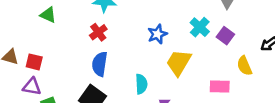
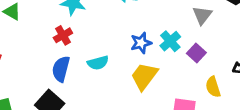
blue star: (157, 34) -> (141, 43), moved
cyan semicircle: (141, 84) -> (98, 63), moved, turned 72

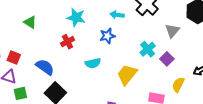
blue star: (141, 43) -> (107, 36), moved
blue semicircle: (61, 69) -> (45, 67), moved, turned 108
yellow semicircle: (213, 87) -> (178, 85), turned 42

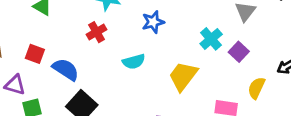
red square: (14, 58) -> (35, 54), moved

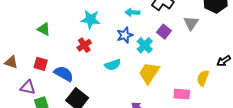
cyan cross: (211, 39) -> (145, 45), moved
purple square: (239, 52) -> (164, 32), moved

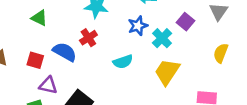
blue semicircle: (64, 74) -> (65, 52), moved
yellow semicircle: (203, 78) -> (221, 53), moved
purple triangle: (28, 87) -> (48, 85), moved

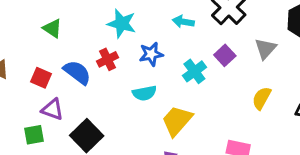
blue star: (138, 26) -> (151, 54), moved
yellow trapezoid: (167, 72) -> (177, 121), moved

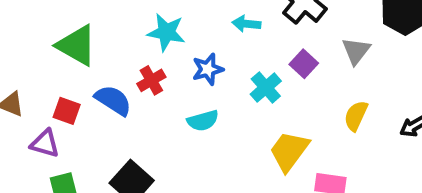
green triangle: (52, 28) -> (77, 45), size x1.6
purple triangle: (52, 110) -> (45, 144), moved
yellow trapezoid: (177, 121) -> (289, 151), moved

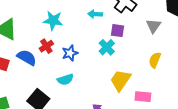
purple square: (304, 64) -> (118, 31), moved, turned -32
blue star: (208, 69) -> (70, 53), moved
cyan semicircle: (203, 121) -> (65, 80), moved

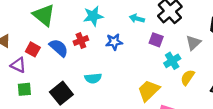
cyan star: (53, 20) -> (93, 16), turned -30
cyan cross: (107, 47) -> (172, 61), moved
blue star: (70, 53) -> (114, 42), moved

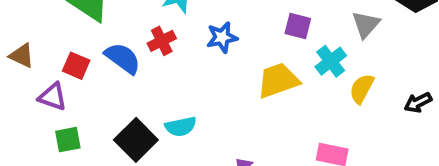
cyan semicircle: (93, 78) -> (181, 127), moved
yellow trapezoid: (149, 91) -> (278, 80), moved, turned 30

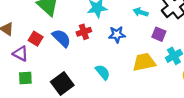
cyan semicircle: (181, 127) -> (103, 72), moved, turned -126

